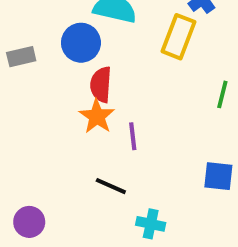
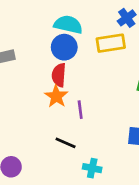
yellow rectangle: (179, 37) -> (111, 43), turned 60
blue circle: (81, 43) -> (64, 47), moved

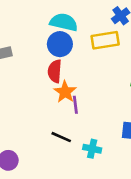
orange star: (56, 96) -> (65, 92), moved
cyan cross: (92, 168) -> (92, 149), moved

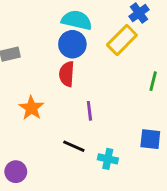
yellow rectangle: (105, 40) -> (122, 40), turned -36
orange star: (65, 92) -> (31, 108), moved

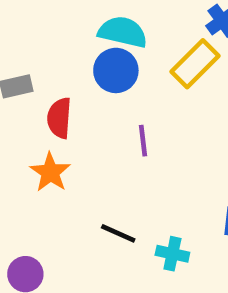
red semicircle: (67, 74) -> (59, 118), moved
purple line: (89, 111) -> (143, 141), moved

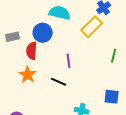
blue circle: (116, 70) -> (43, 33), moved
black line: (118, 233) -> (59, 82), moved

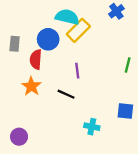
yellow rectangle: (92, 27) -> (78, 30), moved
gray rectangle: (13, 37) -> (15, 44), turned -72

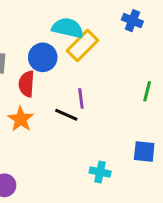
blue cross: (116, 11) -> (132, 21), turned -32
black line: (66, 94) -> (66, 115), moved

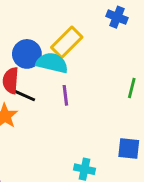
cyan semicircle: (68, 28) -> (52, 63), moved
black line: (66, 115) -> (24, 95), moved

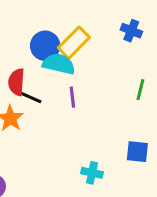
blue cross: (117, 17) -> (131, 31), moved
blue circle: (27, 54) -> (45, 46), moved

